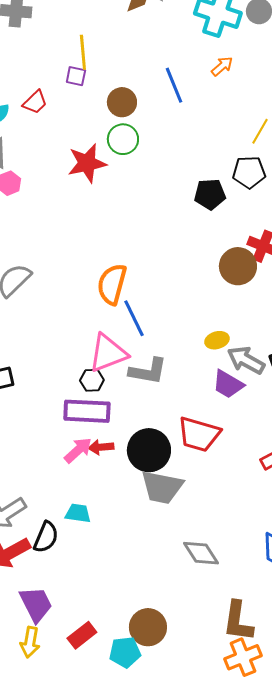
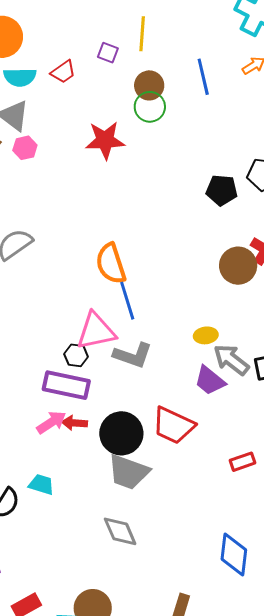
yellow line: (83, 52) -> (142, 34), moved
green circle: (123, 139) -> (150, 107), moved
orange semicircle: (112, 284) -> (111, 264), turned -42
gray diamond: (201, 553) -> (120, 531), moved

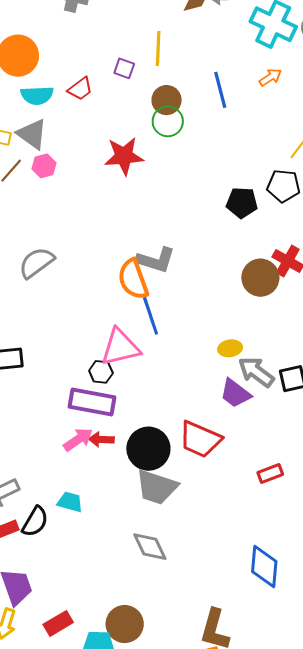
gray L-shape: (133, 355) -> (156, 260), moved

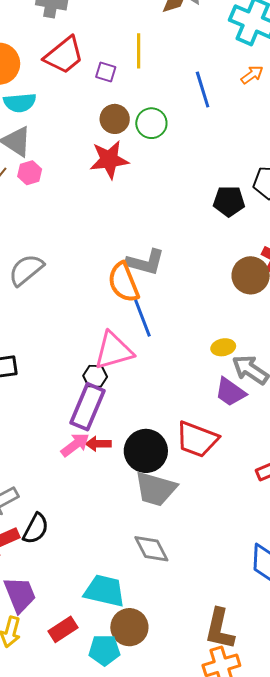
red trapezoid: (80, 89) -> (64, 55), moved, size x1.6
brown circle: (167, 100) -> (115, 119), moved
purple rectangle: (92, 402) -> (87, 407), turned -75
cyan trapezoid: (70, 502) -> (104, 591), moved, size x1.6

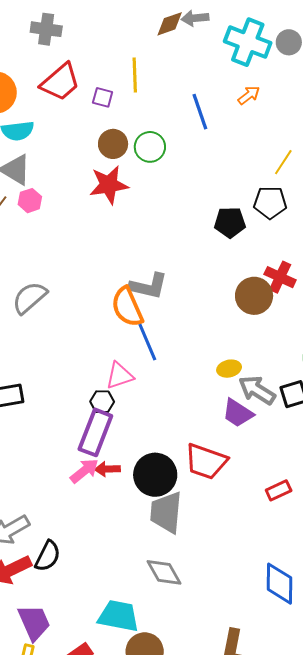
pink triangle: (113, 351) -> (120, 376), size x0.7
gray trapezoid: (156, 489) -> (166, 512), turned 81

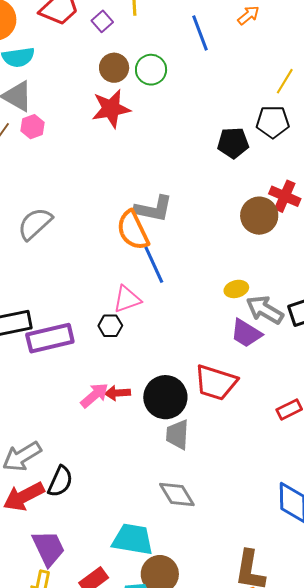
purple square: (103, 97) -> (102, 21), turned 35
purple rectangle: (95, 432) -> (50, 338), moved, turned 57
gray trapezoid: (166, 512) -> (177, 434), size x0.7

